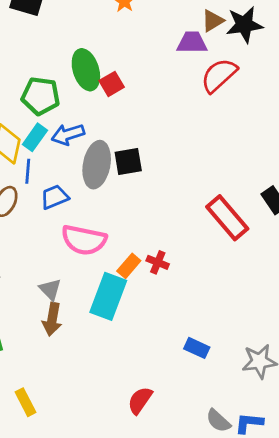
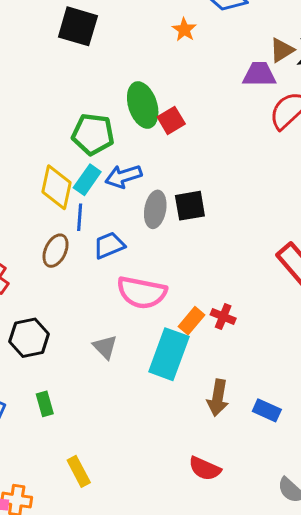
gray ellipse: (97, 165) -> (155, 209), size x0.7
brown arrow: (52, 319) -> (218, 398), moved
red semicircle: (140, 400) -> (205, 469), turned -100

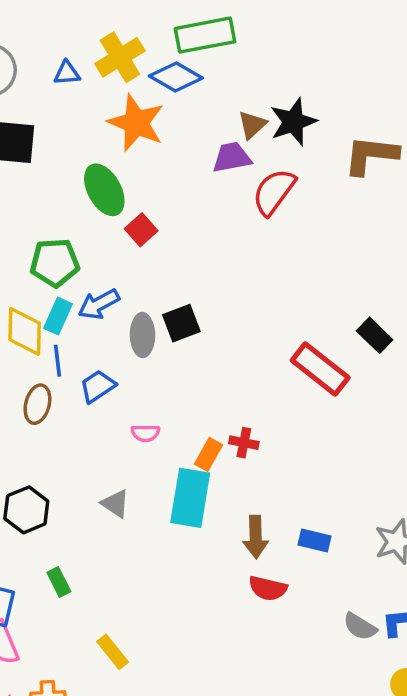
orange star: (184, 30) -> (136, 123), size x2.0
green ellipse: (143, 105) -> (104, 190), moved
pink semicircle: (142, 292) -> (145, 433), size x0.5
red semicircle: (205, 469) -> (268, 588), moved

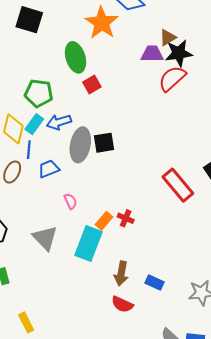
black star: (293, 122) -> (179, 53), moved
gray ellipse: (143, 335) -> (80, 145), size x1.4
pink semicircle: (145, 433) -> (70, 201), turned -126
gray triangle: (115, 504) -> (45, 238), size x1.5

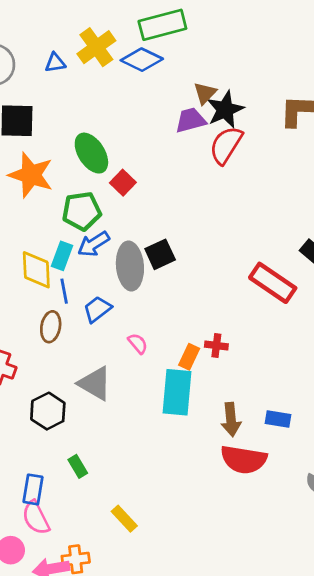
orange star: (102, 23) -> (31, 175), moved
green pentagon: (39, 93) -> (82, 211), moved
gray triangle: (45, 238) -> (95, 383), moved
red semicircle: (122, 304) -> (244, 460), size x1.5

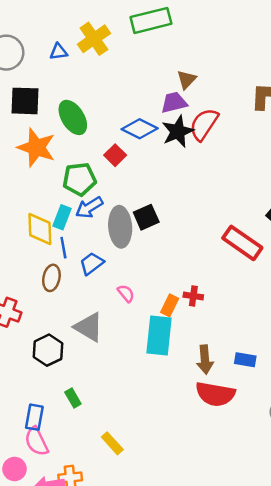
blue diamond: (142, 60) -> (140, 129), moved
black star: (225, 110) -> (178, 131), moved
green ellipse: (91, 153) -> (73, 117), moved

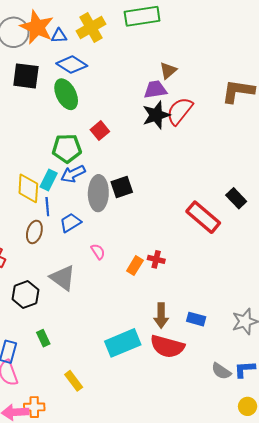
blue diamond: (140, 129) -> (72, 65), moved
orange star: (36, 147) -> (37, 27), moved
cyan rectangle: (159, 336) -> (123, 343), moved, turned 56

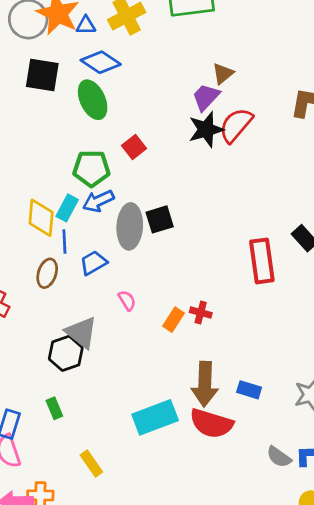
purple trapezoid: (155, 90) -> (206, 97), turned -40
red rectangle: (203, 217) -> (262, 261), turned 40
black hexagon: (25, 294) -> (66, 353), moved
brown arrow: (161, 316) -> (205, 384), size x1.4

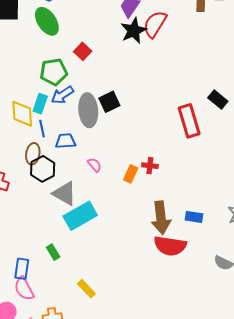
blue trapezoid: (93, 263) -> (66, 141), turned 35
black hexagon: (66, 353) -> (43, 169), moved
cyan rectangle: (155, 417) -> (80, 216), moved

